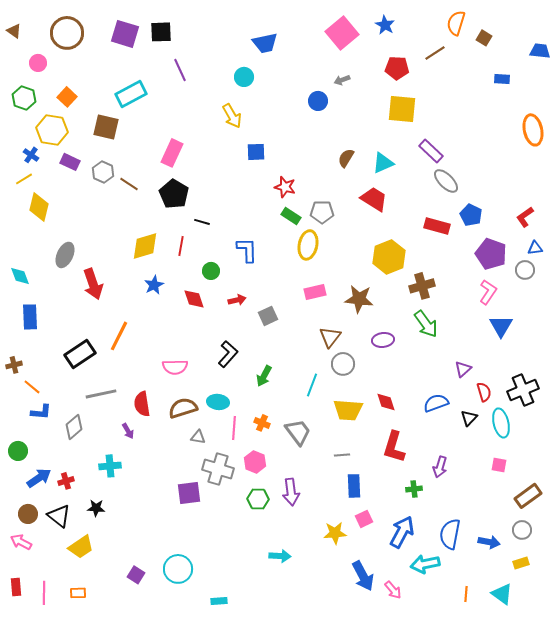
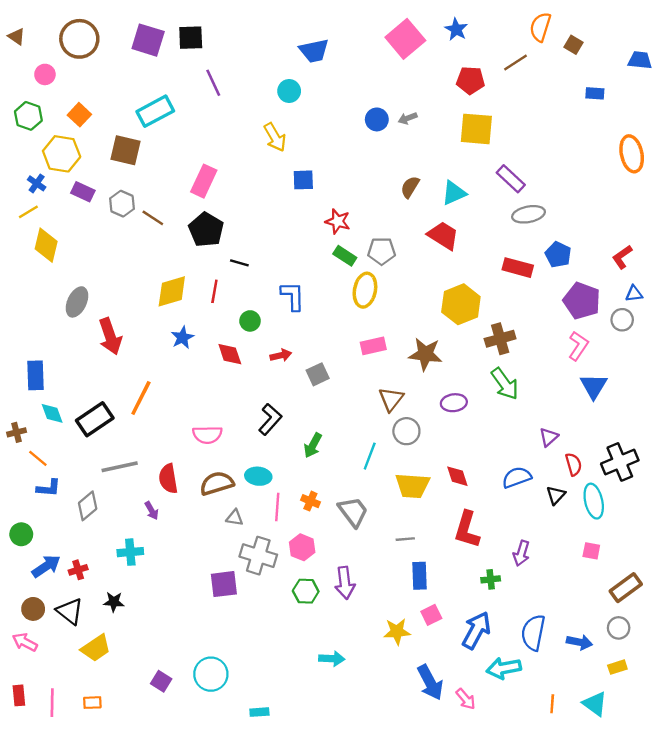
gray arrow: (342, 80) -> (408, 118), moved
gray ellipse: (446, 181) -> (529, 214), turned -56
cyan diamond: (20, 276) -> (52, 413), moved

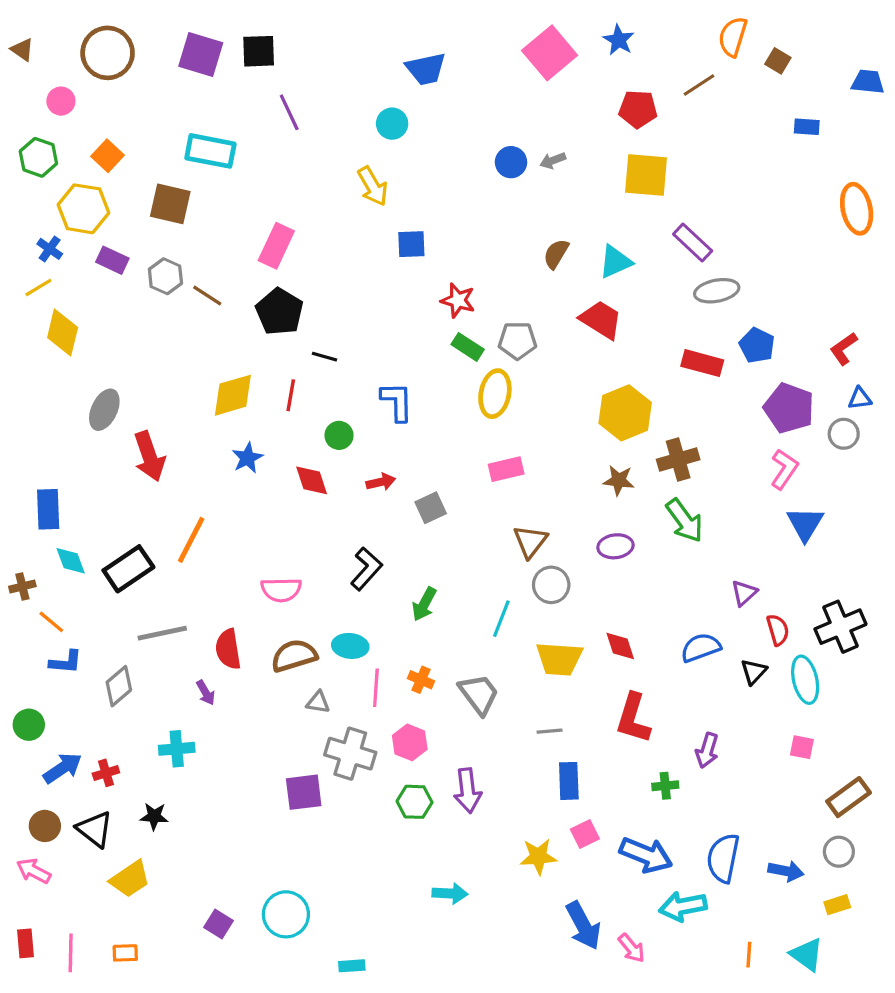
cyan rectangle: (155, 111) -> (210, 151), turned 39
brown star: (425, 354) -> (619, 480), moved, size x0.7
blue arrow: (476, 630) -> (646, 855), turned 84

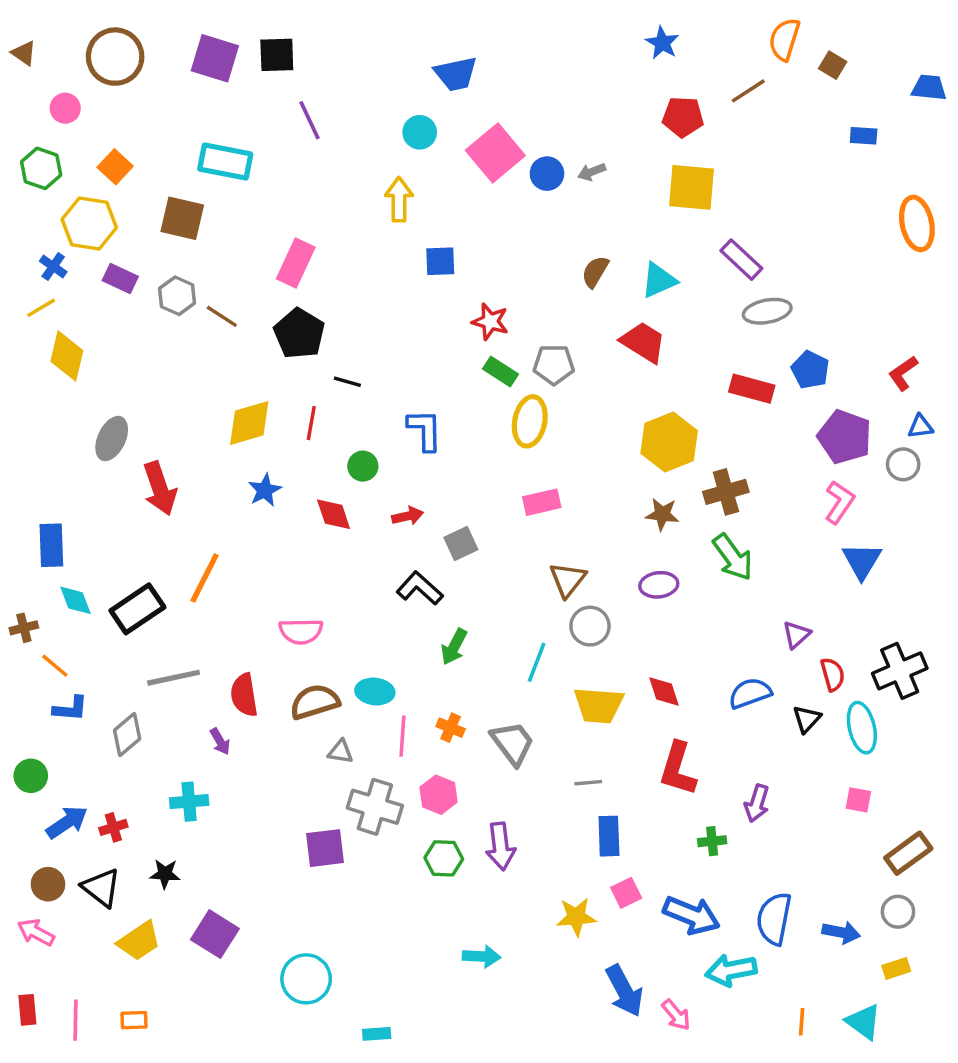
pink square: (550, 53) -> (495, 153), moved
yellow arrow: (373, 186) -> (399, 199), turned -150
black L-shape: (366, 569) -> (420, 588), moved, turned -90
purple square: (218, 924) -> (215, 934), moved, size x1.5

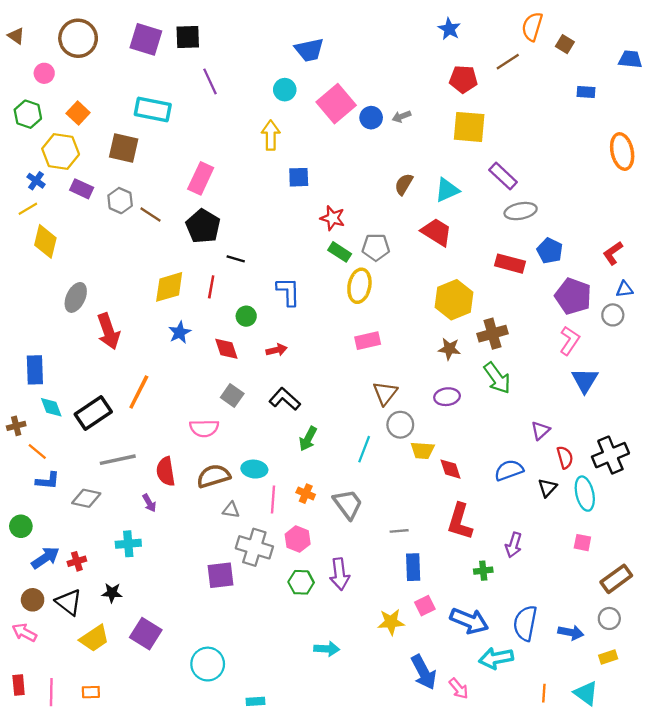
gray square: (461, 544) -> (232, 396), moved, turned -30
yellow trapezoid: (599, 705) -> (422, 450), moved, size x0.7
gray diamond: (127, 734) -> (86, 498), turned 52

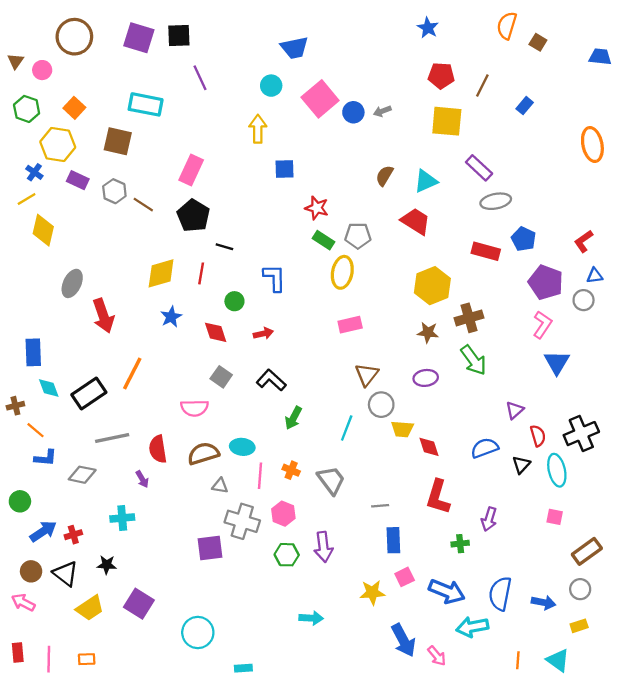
brown triangle: (16, 36) -> (15, 61), moved, turned 30
brown line: (508, 62) -> (482, 86), moved, turned -30
blue rectangle: (586, 92) -> (525, 106), moved, turned -54

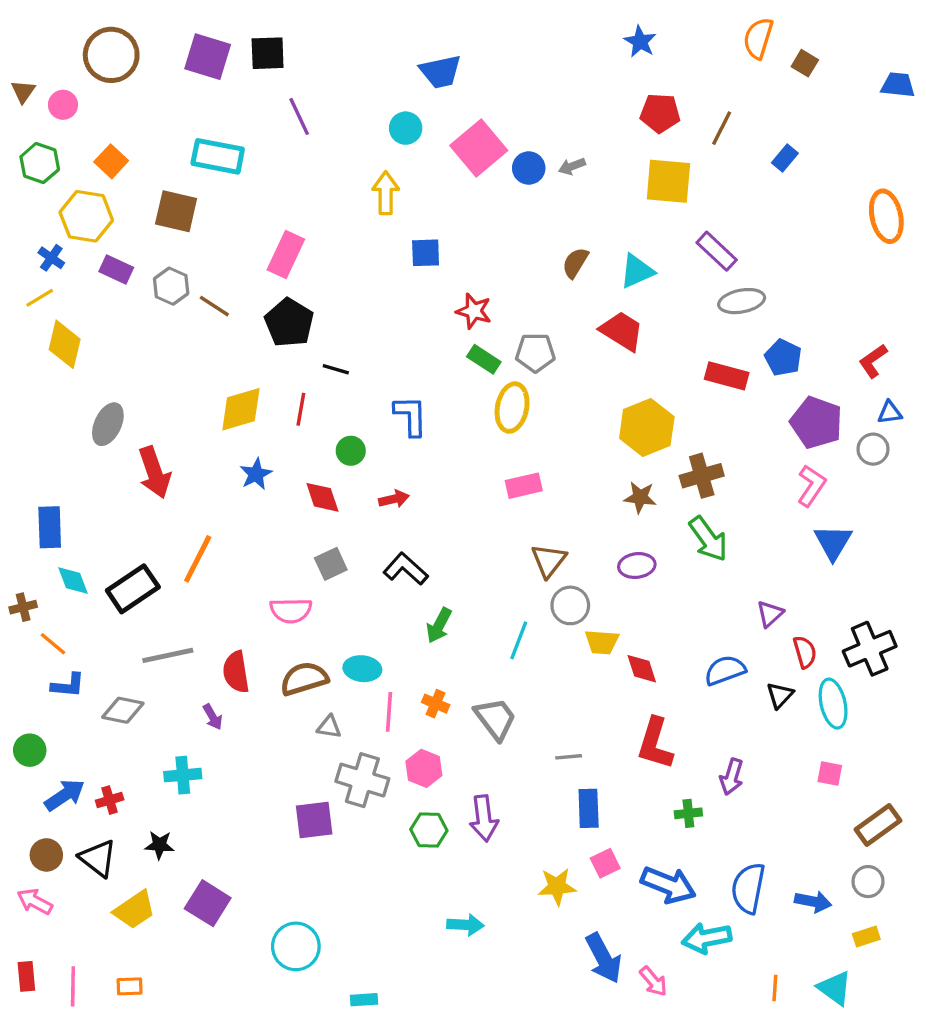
gray square: (221, 377) -> (331, 564), turned 30

